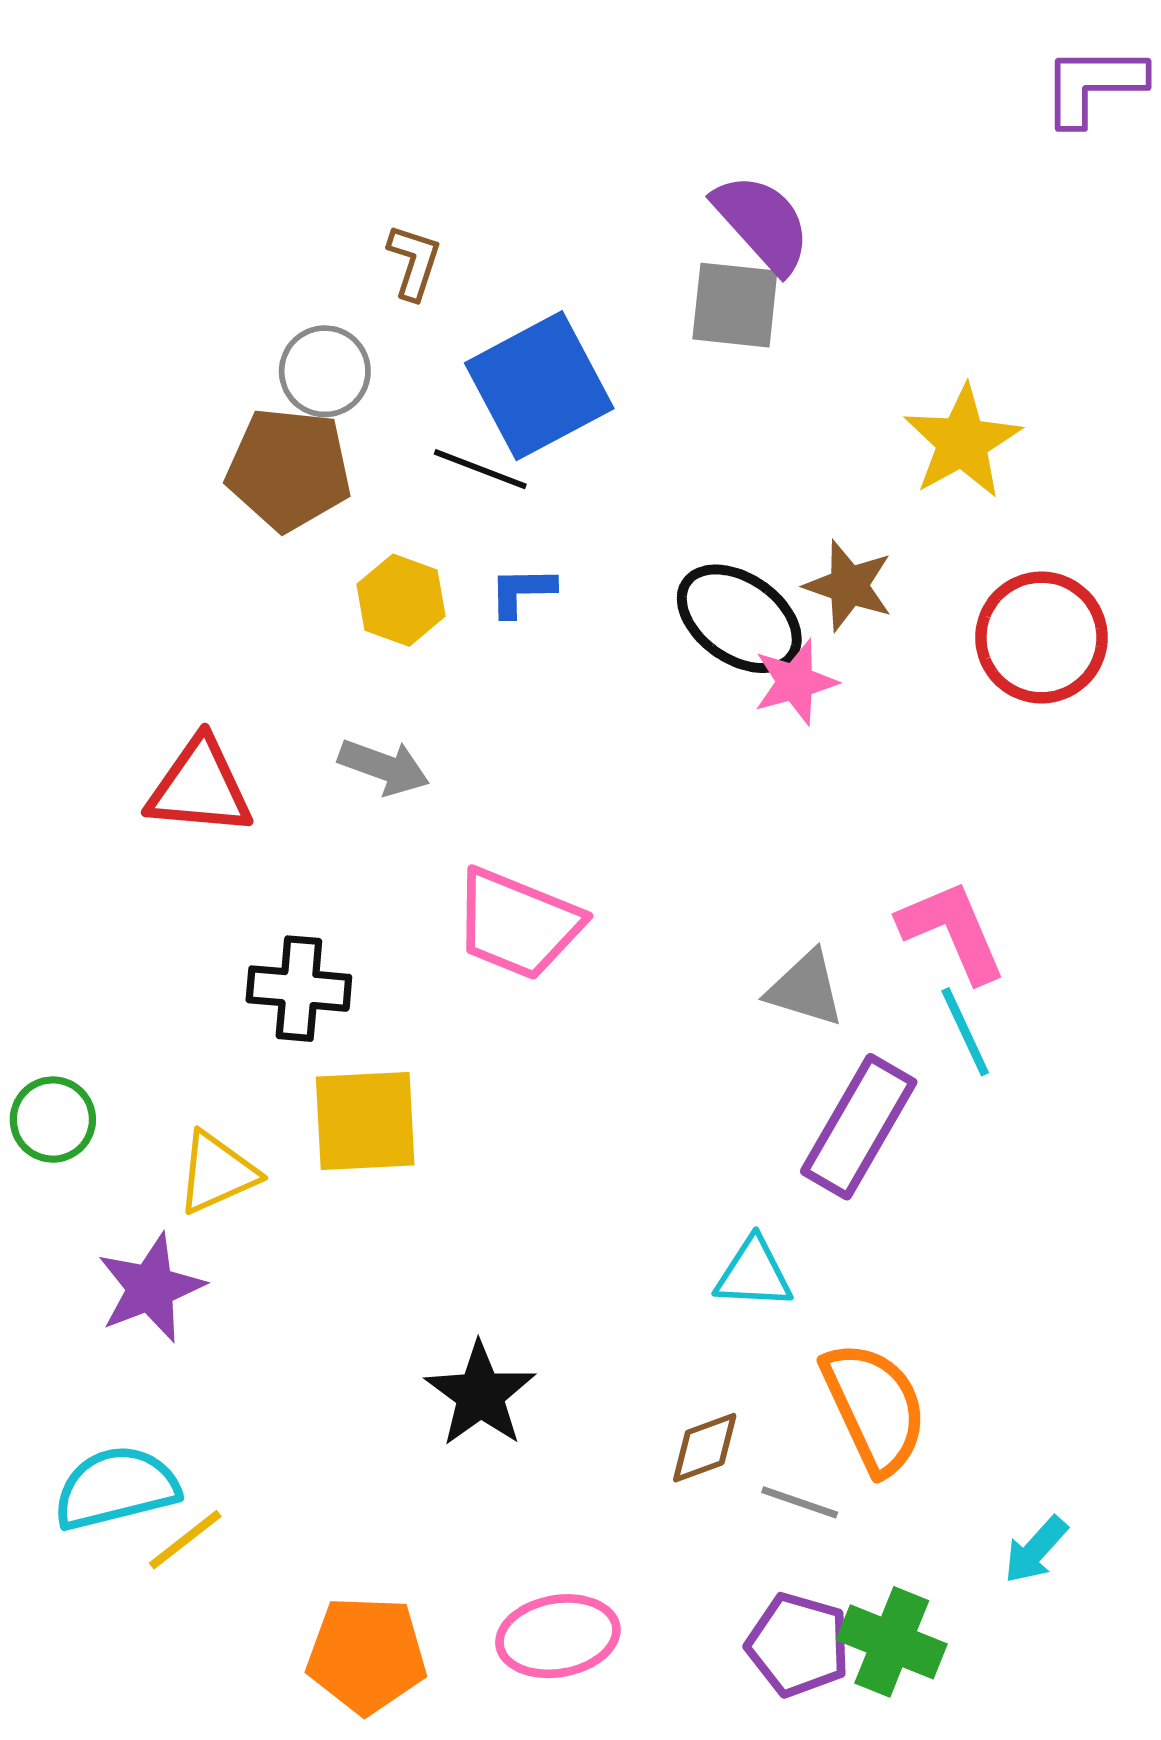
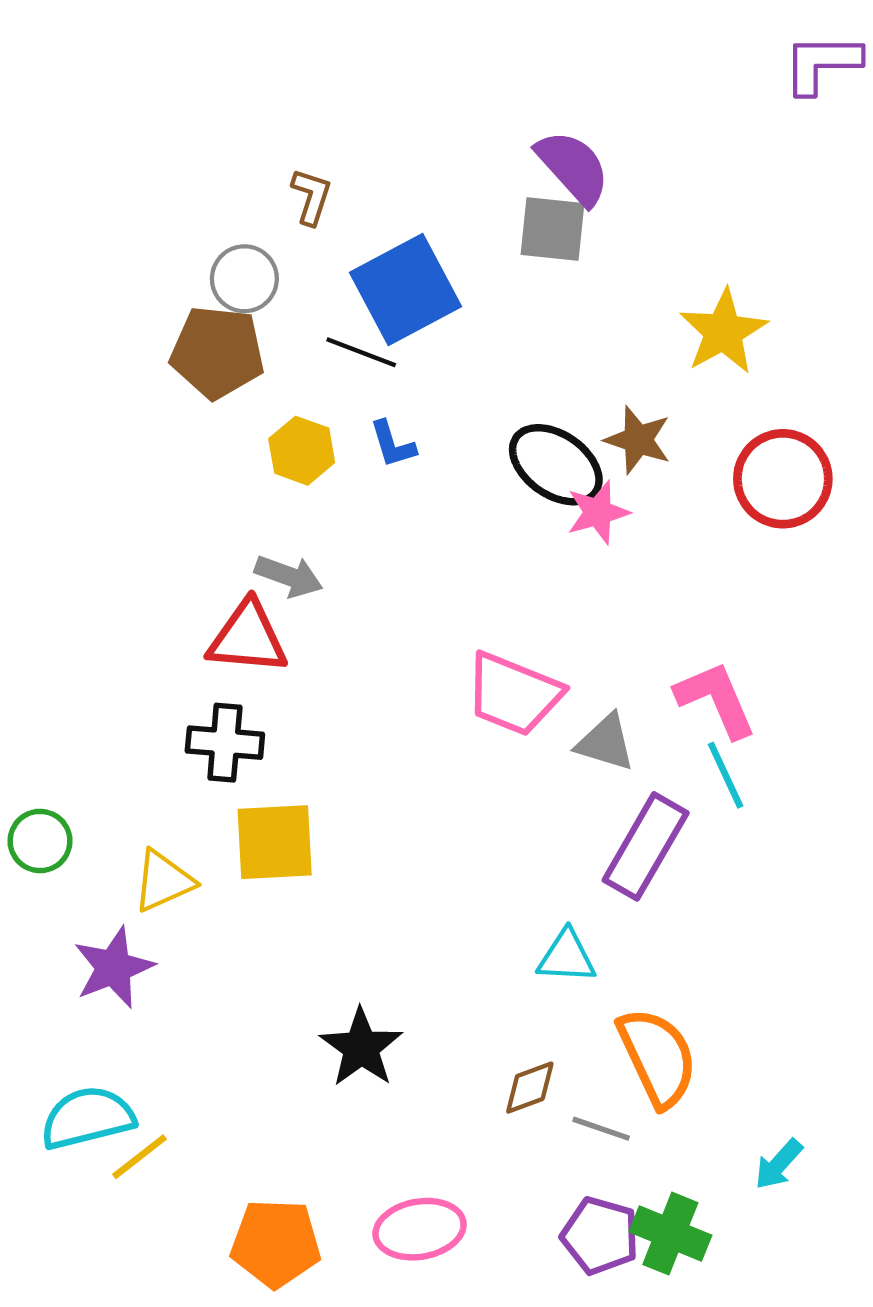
blue L-shape: (522, 591) -> (393, 444), turned -106
red triangle: (200, 787) -> (248, 638), moved
pink trapezoid: (518, 924) -> (514, 694), moved

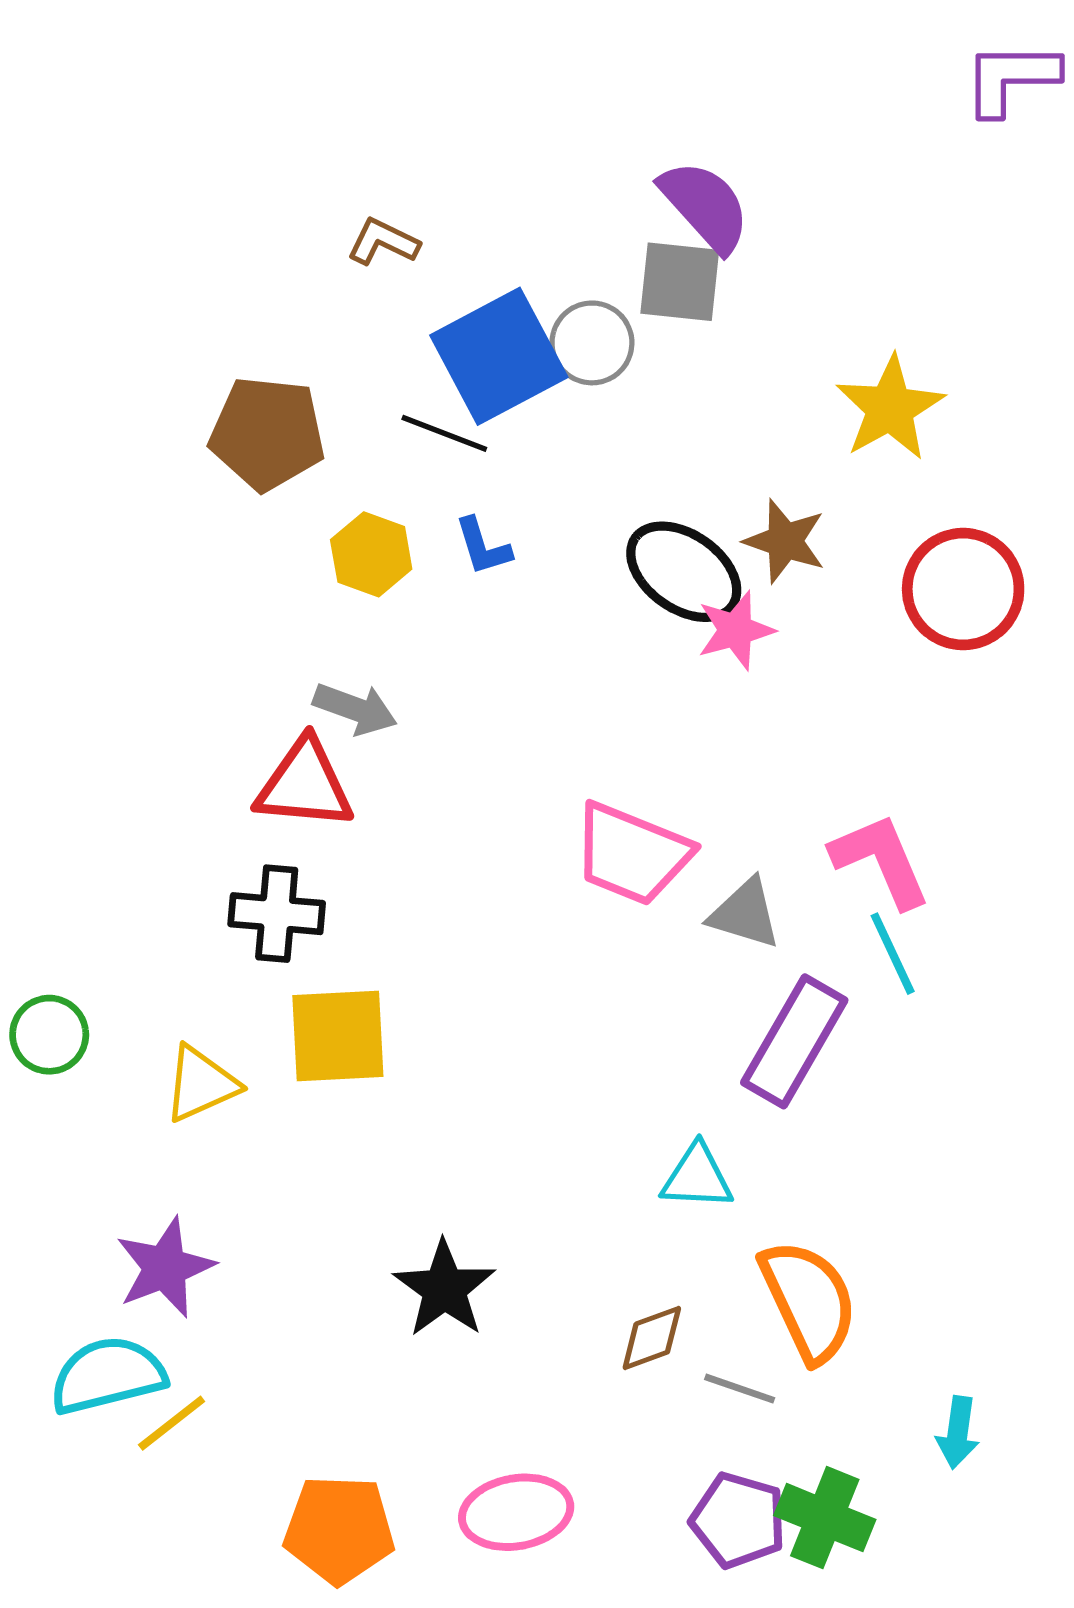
brown L-shape: (311, 197) -> (383, 242), turned -82
gray circle: (244, 279) -> (592, 343), moved
purple star: (114, 968) -> (165, 1267), moved
cyan arrow: (779, 1164) -> (958, 1432), turned -34

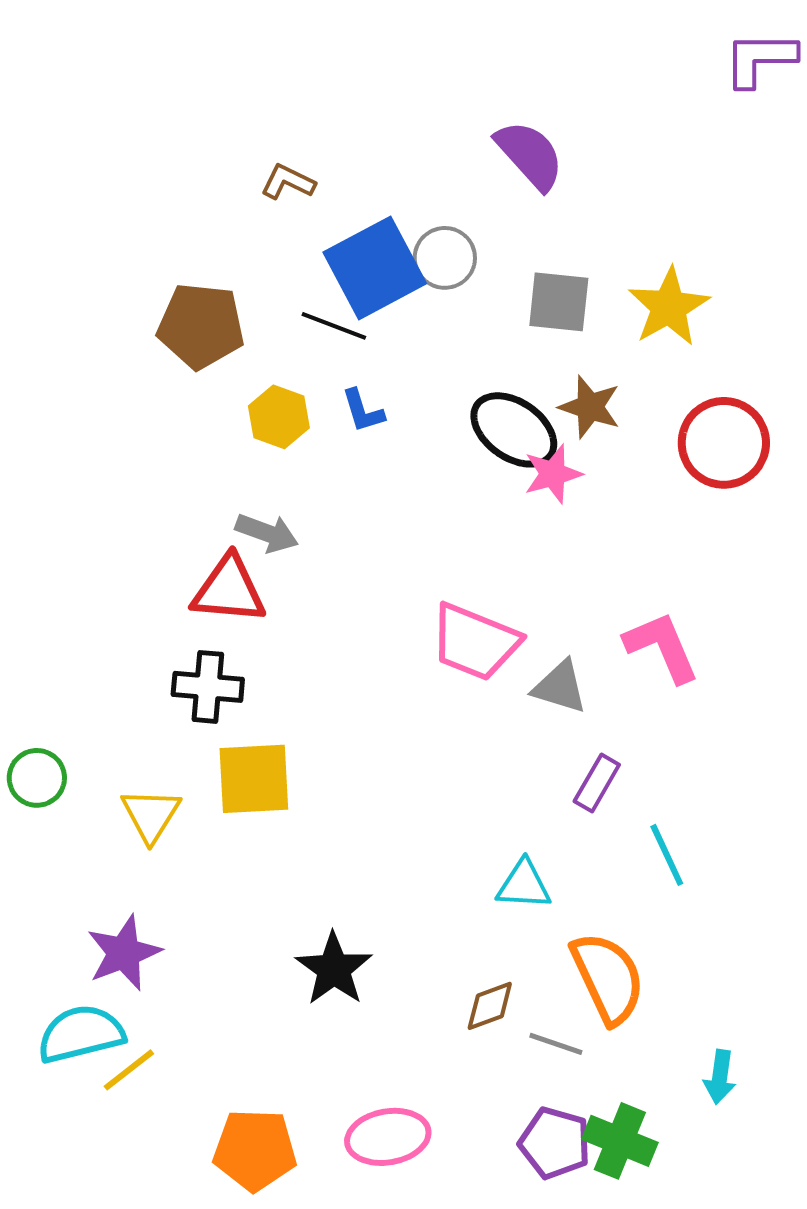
gray square: (680, 282) -> (559, 302), moved
cyan line: (893, 954) -> (667, 855), moved
purple rectangle: (794, 1041) -> (597, 783), size x0.6
yellow triangle: (201, 1084) -> (151, 815), turned -34

